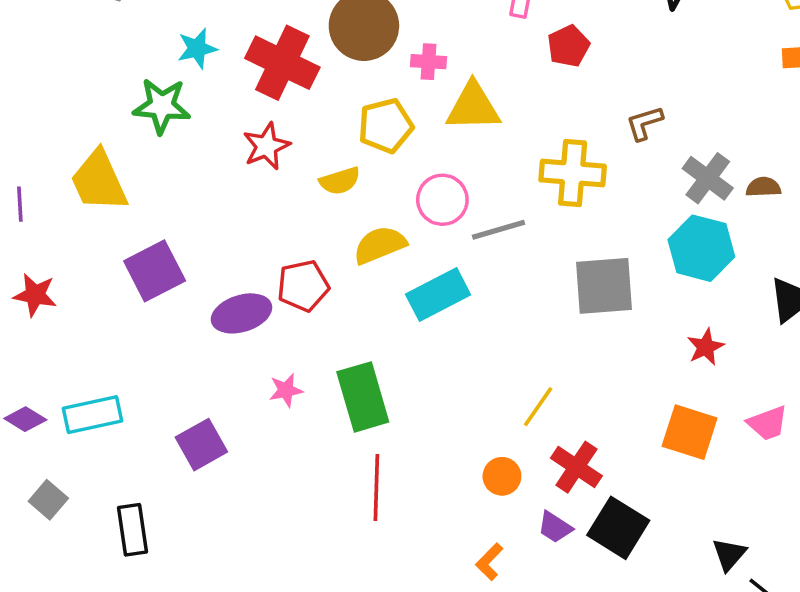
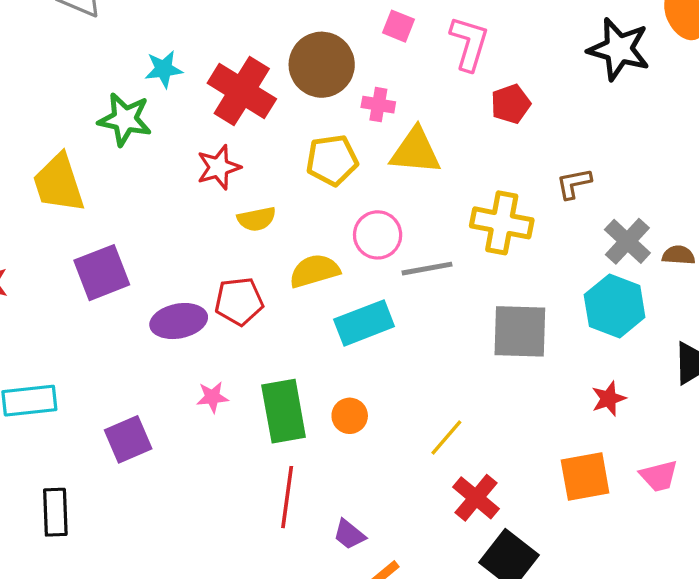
yellow semicircle: (340, 181) -> (257, 219), moved
orange square: (690, 432) -> (585, 477), turned -34
orange circle: (502, 476) -> (350, 416), moved
purple trapezoid: (555, 527) -> (349, 535), moved

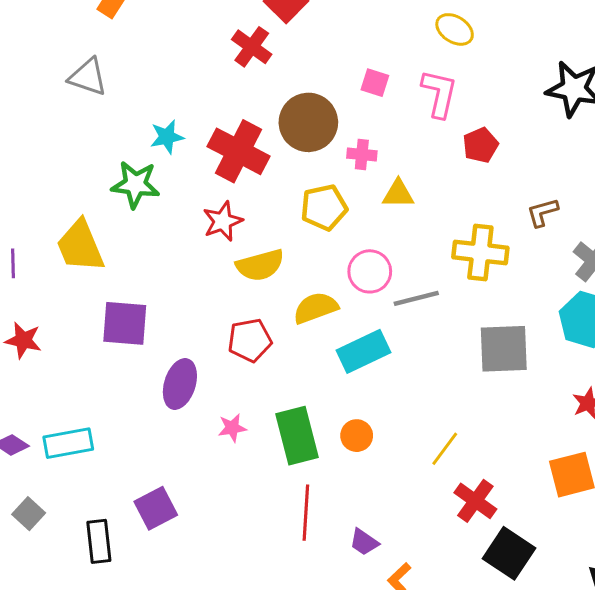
yellow triangle: (415, 151) -> (398, 194), size x0.7
yellow semicircle: (257, 219) -> (260, 265), size x1.4
purple square: (102, 273) -> (125, 323), turned 30
purple ellipse: (179, 321) -> (180, 384), moved, turned -57
purple square: (128, 439) -> (156, 508), moved

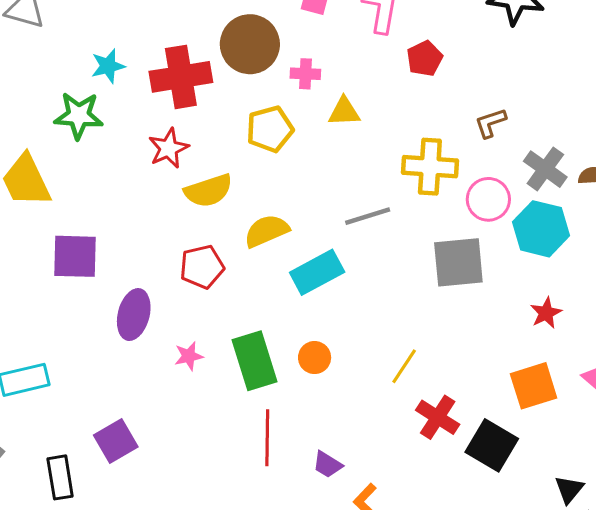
red cross: (238, 151) -> (181, 77), turned -34
pink circle: (370, 271) -> (488, 199), moved
black square: (509, 553) -> (492, 445), moved

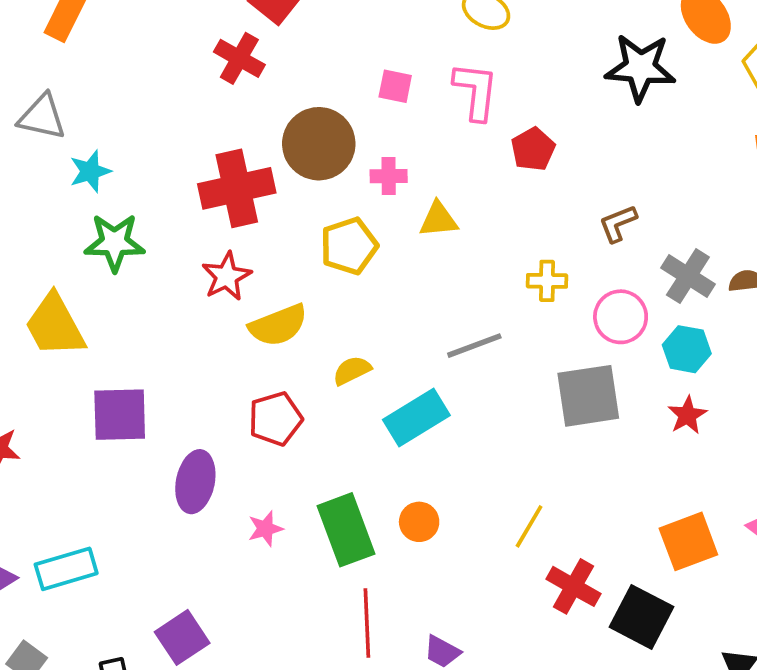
cyan star: (108, 66) -> (90, 171), moved
yellow cross: (430, 167) -> (547, 281), size x0.6
cyan hexagon: (541, 229) -> (687, 349), size x0.7
yellow semicircle: (267, 231) -> (352, 370), size x0.7
red star: (546, 313) -> (687, 415), moved

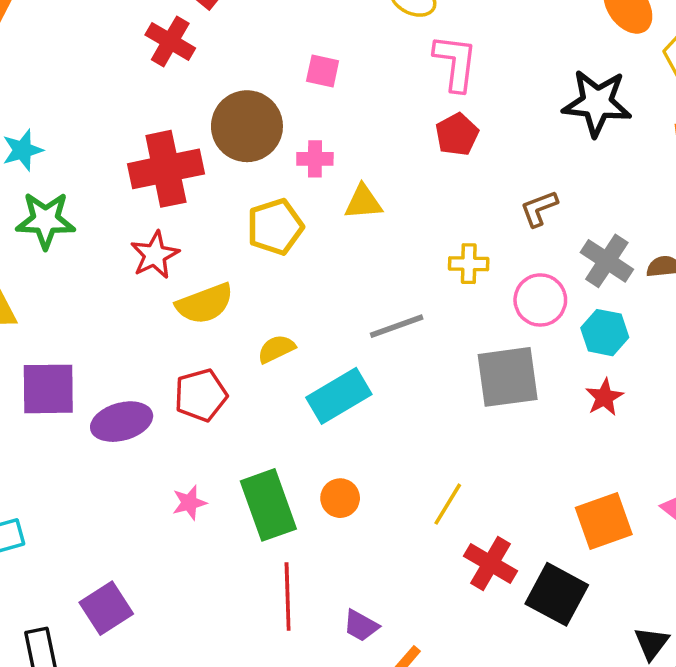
black star: (640, 68) -> (597, 103), moved
pink L-shape: (476, 91) -> (455, 63), moved
purple ellipse: (195, 482) -> (122, 422), moved, turned 62

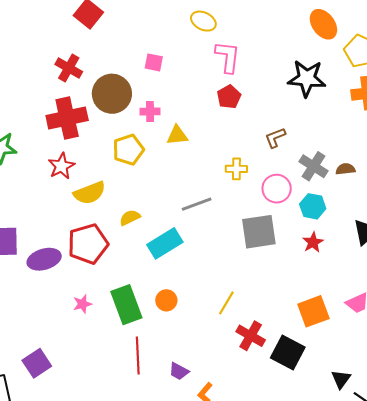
red cross: (170, 41) -> (69, 68), moved
red pentagon: (201, 395) -> (88, 244), size x1.4

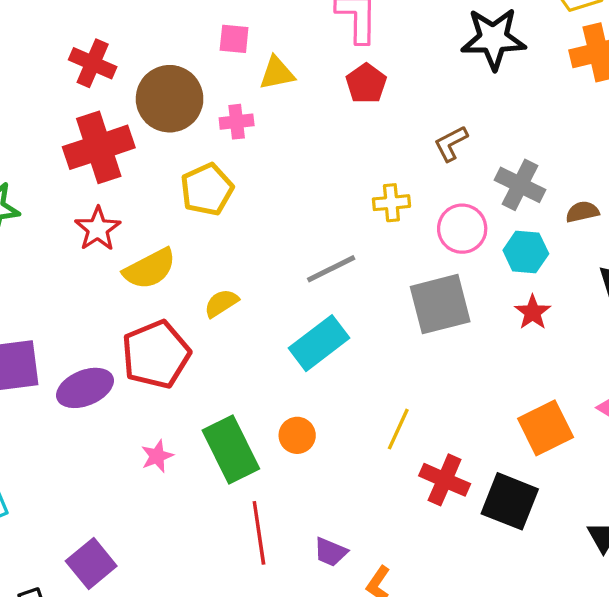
yellow triangle: (177, 135) -> (277, 73), moved
brown semicircle: (345, 169) -> (582, 212), moved
cyan rectangle: (165, 243) -> (319, 343), moved

